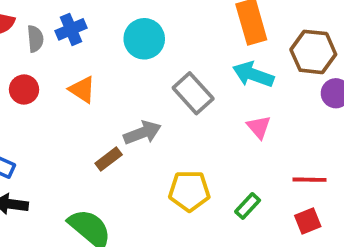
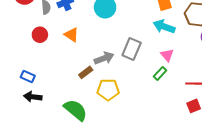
gray rectangle: (193, 93) -> (132, 49), moved, turned 65
yellow pentagon: (189, 191) -> (108, 90), moved
green rectangle: (248, 206) -> (160, 73), moved

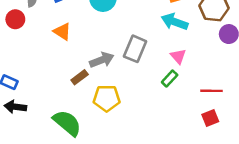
red circle: (40, 35) -> (15, 19), moved

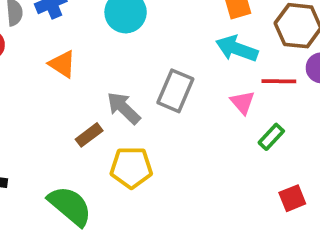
gray arrow: (102, 60) -> (124, 108), turned -115
green rectangle: (170, 78) -> (271, 137), moved
red line: (212, 91) -> (279, 81), moved

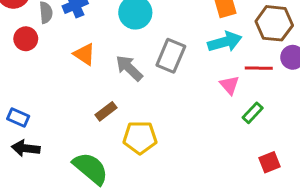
cyan arrow: (237, 49) -> (225, 42), turned 144
gray rectangle: (175, 91) -> (171, 56), moved
gray arrow: (124, 108) -> (129, 68), moved

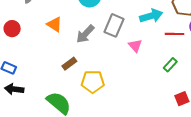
red circle: (26, 39) -> (12, 29), moved
gray arrow: (129, 68) -> (85, 34), turned -90
pink triangle: (229, 85) -> (135, 46), moved

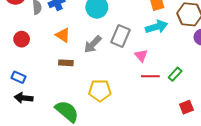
red line: (174, 34) -> (150, 76), moved
brown rectangle: (69, 64) -> (66, 63), moved, turned 40

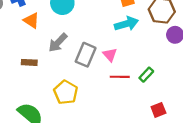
orange triangle: (63, 35) -> (31, 20), moved
gray rectangle: (120, 36) -> (86, 55), moved
yellow pentagon: (100, 91) -> (66, 92), turned 30

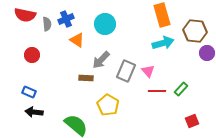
brown rectangle: (29, 62) -> (86, 78), moved

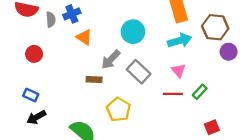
cyan circle: (105, 24) -> (133, 32), moved
gray rectangle: (126, 71) -> (139, 72), turned -70
pink triangle: (148, 71) -> (179, 71), moved
black arrow: (34, 112) -> (36, 117), turned -36

